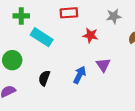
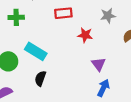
cyan rectangle: (42, 37) -> (36, 51), moved
blue arrow: (80, 75) -> (103, 88), moved

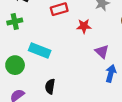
black semicircle: (40, 78) -> (50, 86), moved

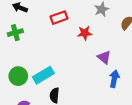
cyan rectangle: (40, 50) -> (43, 75), moved, turned -48

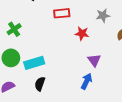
green cross: (15, 33) -> (14, 29), moved, turned -32
blue arrow: (114, 79) -> (86, 81), moved

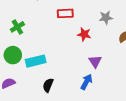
black semicircle: (40, 84) -> (48, 85), moved

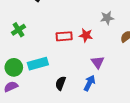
red rectangle: (65, 13) -> (64, 36), moved
green circle: (13, 55) -> (14, 67), moved
black semicircle: (48, 85) -> (61, 83), moved

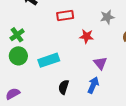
red rectangle: (64, 36) -> (65, 15), moved
cyan rectangle: (38, 64) -> (49, 60), moved
green circle: (14, 67) -> (18, 56), moved

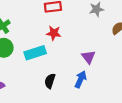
red star: (87, 36) -> (54, 33), moved

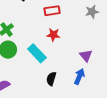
cyan rectangle: (35, 53) -> (37, 53), turned 66

